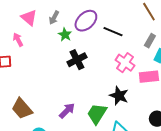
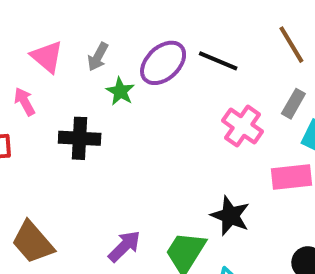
black line: (113, 32) -> (218, 61), moved
black cross: (77, 60) -> (80, 138), moved, turned 30
pink cross: (125, 63) -> (243, 126), moved

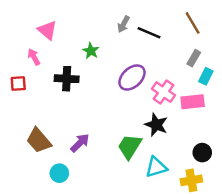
gray arrow: (98, 57) -> (124, 24), moved
purple ellipse: (163, 63) -> (132, 77), moved
pink cross: (243, 126) -> (163, 92), moved
purple arrow: (124, 246) -> (80, 143), moved

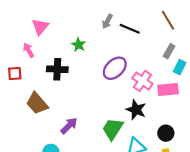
pink triangle: (47, 30) -> (40, 27), turned 30
brown trapezoid: (39, 140) -> (37, 103), moved
black circle: (202, 153) -> (166, 133), moved

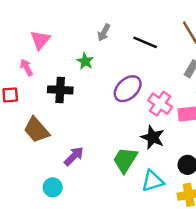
gray arrow: (107, 21) -> (104, 32), moved

